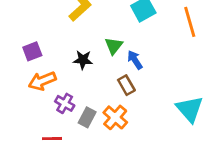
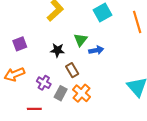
blue arrow: (135, 60) -> (96, 50), turned 112
orange arrow: (42, 81) -> (14, 74), moved
brown rectangle: (126, 85) -> (72, 70), moved

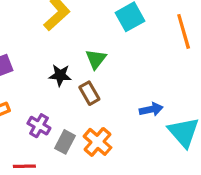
blue arrow: (96, 50) -> (151, 109), moved
brown rectangle: (72, 70) -> (89, 93), moved

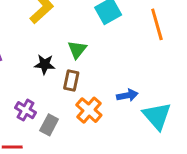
brown rectangle: (89, 93) -> (71, 81), turned 42
orange cross: (97, 142) -> (89, 110), moved

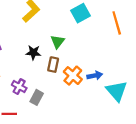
orange cross: (89, 110) -> (73, 76), moved

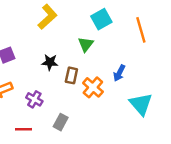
green triangle: (57, 42) -> (86, 44), moved
blue arrow: (95, 76) -> (119, 73), moved, turned 128
gray rectangle: (37, 97) -> (61, 122), moved

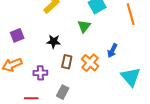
brown rectangle: (71, 75) -> (67, 62), moved
purple cross: (34, 99) -> (40, 73), turned -32

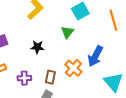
blue arrow: (112, 51) -> (95, 56), size x1.5
brown rectangle: (67, 62) -> (50, 77), moved

